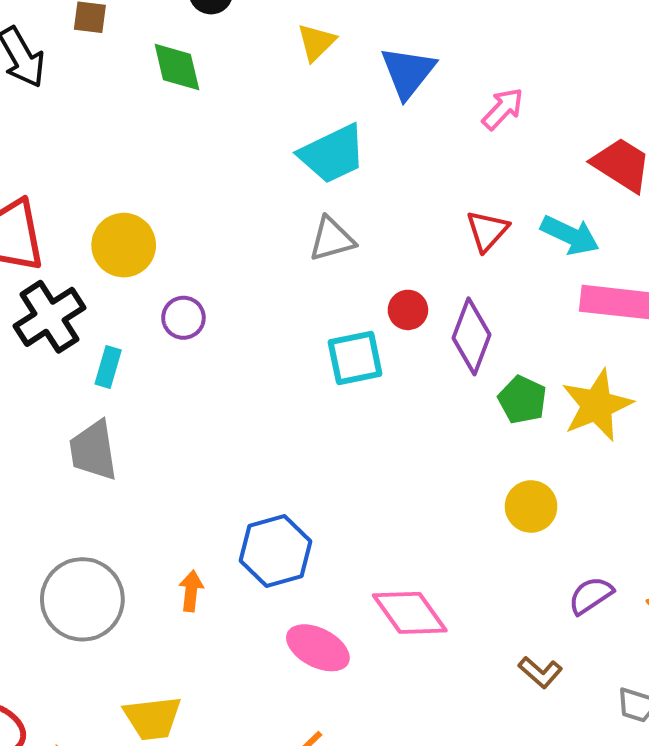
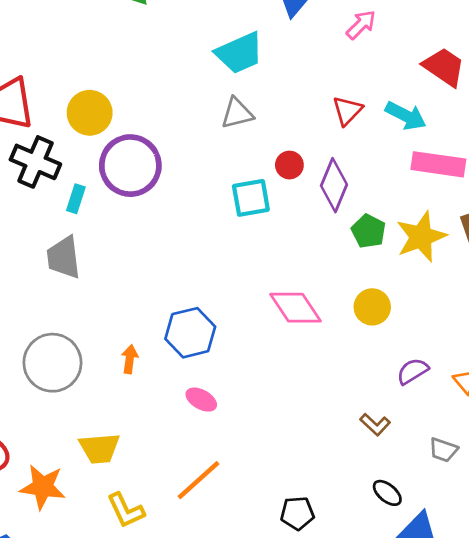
black cross: (49, 317) -> (35, 162), turned -36
purple circle: (183, 318) -> (130, 166), size x2.0
pink diamond: (410, 613) -> (296, 308), moved
pink ellipse: (318, 648) -> (201, 400), moved, size x0.7

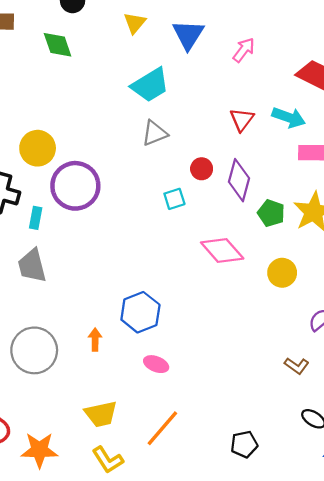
cyan square: (251, 198) -> (174, 199), size x0.7
pink diamond: (296, 308) -> (222, 251), moved
yellow trapezoid: (99, 448) -> (101, 414), moved

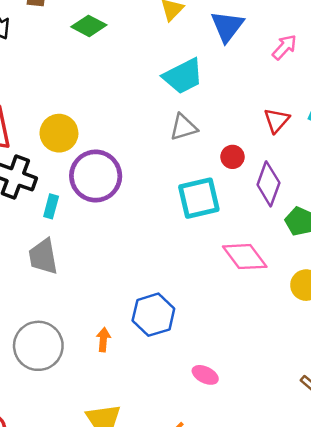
green diamond: (58, 45) -> (89, 26), turned -48
red circle: (202, 169) -> (233, 157), moved
cyan square: (174, 199) -> (199, 198), size x1.8
pink ellipse: (156, 364) -> (205, 375), moved

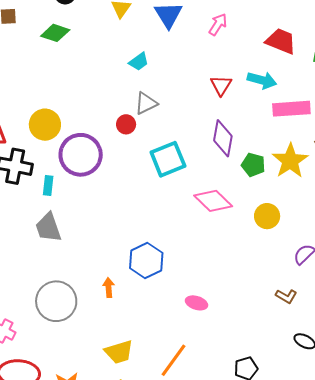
cyan trapezoid: (183, 76) -> (139, 62), size x0.6
red circle: (233, 157) -> (126, 124), moved

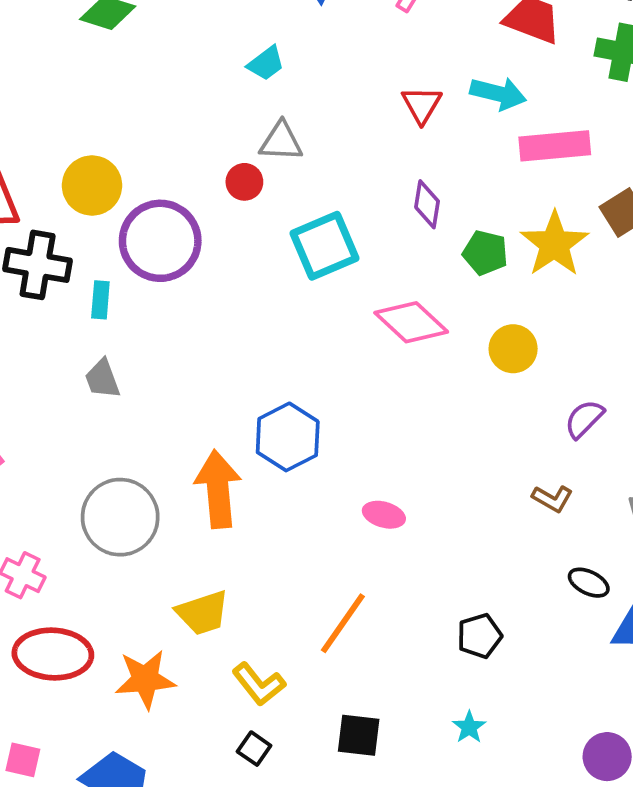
gray triangle: (146, 103) -> (281, 141), turned 30
purple diamond: (223, 138) -> (427, 204), size x0.7
gray trapezoid: (48, 228) -> (102, 379), size x0.7
orange arrow: (109, 287) -> (218, 489), size x2.0
yellow trapezoid: (119, 352) -> (203, 613), moved

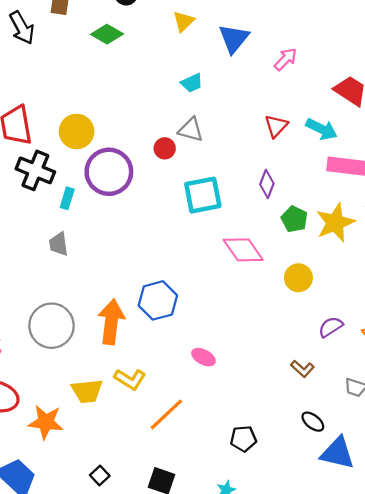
yellow L-shape: (259, 684) -> (130, 379), moved, turned -32

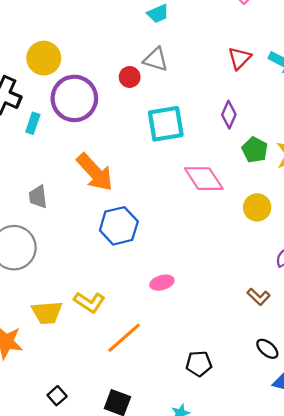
gray trapezoid: (59, 244) -> (38, 197), moved
orange arrow: (111, 322) -> (95, 172), moved, turned 129
pink ellipse: (203, 357) -> (162, 283), turned -45

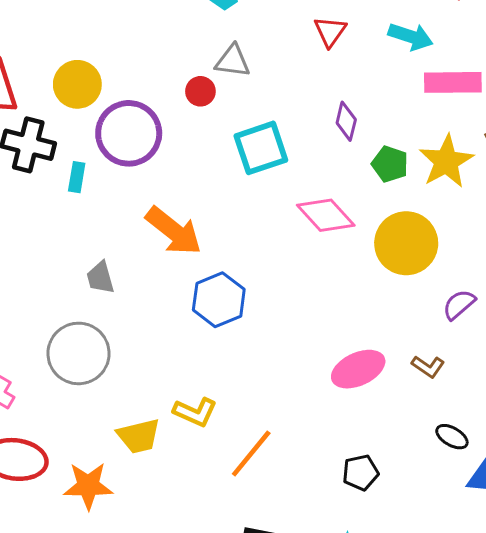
red triangle: (239, 58) -> (330, 31), moved
yellow circle: (257, 207) -> (406, 243), size x1.6
pink ellipse: (162, 283) -> (358, 369), moved, size x1.6

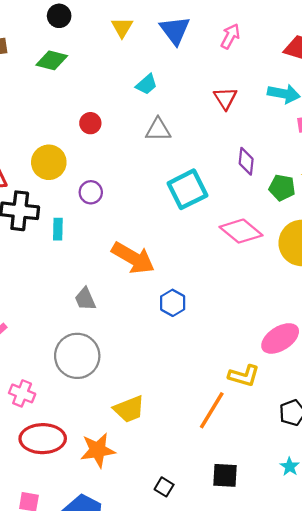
red circle: (200, 91) -> (90, 123), moved
purple circle: (129, 133) -> (91, 192), size x0.5
blue hexagon: (219, 300) -> (173, 303), size x0.7
yellow L-shape: (195, 412) -> (244, 376), moved

